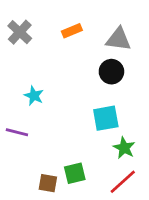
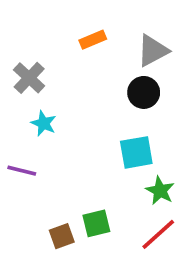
gray cross: (20, 32) -> (29, 78), moved
gray triangle: (119, 39) -> (153, 51), turned -36
brown square: (48, 183) -> (62, 236), turned -30

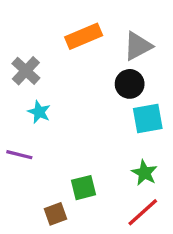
orange rectangle: (93, 40) -> (84, 36), size x1.5
cyan square: (136, 152) -> (148, 118), moved
green square: (96, 223) -> (84, 188), moved

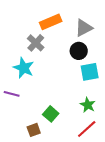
gray cross: (26, 71) -> (36, 43), moved
cyan star: (39, 112) -> (24, 68), size x1.5
green square: (84, 188) -> (51, 114), turned -35

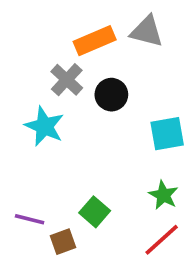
gray triangle: (84, 28) -> (147, 31), moved, turned 42
black circle: (79, 51) -> (111, 95), moved
purple line: (12, 94) -> (30, 219), moved

